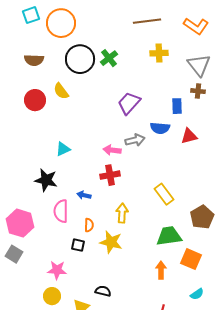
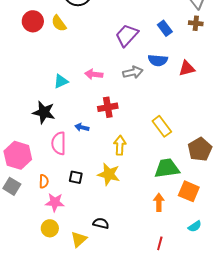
red circle: (35, 100) -> (33, 21), moved
blue rectangle: (177, 106) -> (165, 28), moved, turned -35
pink arrow: (112, 150) -> (94, 74), moved
orange semicircle: (89, 225) -> (44, 181), moved

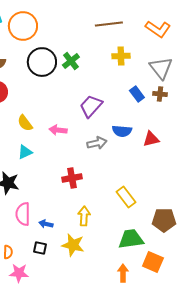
yellow semicircle: (59, 23) -> (25, 123), moved
blue rectangle: (165, 28) -> (137, 94), moved
pink arrow: (94, 74) -> (58, 130), moved
blue arrow: (82, 127) -> (46, 224), moved
brown pentagon: (200, 149) -> (164, 220), turned 30

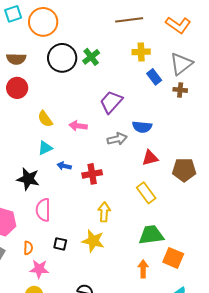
gray triangle: (161, 68) -> (181, 64), turned 30
blue rectangle: (137, 94) -> (154, 77), moved
red triangle: (151, 139) -> (150, 158), moved
brown pentagon: (164, 220) -> (184, 170), moved
blue arrow: (46, 224) -> (64, 166), moved

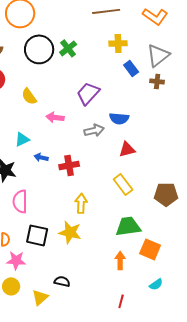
yellow semicircle: (45, 119) -> (29, 96), moved
brown pentagon: (184, 170) -> (166, 194), moved
black square: (60, 244) -> (37, 235), size x1.6

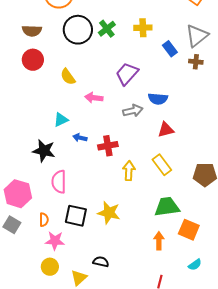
yellow cross: (118, 43) -> (143, 28), moved
yellow arrow: (81, 203) -> (129, 171), moved

